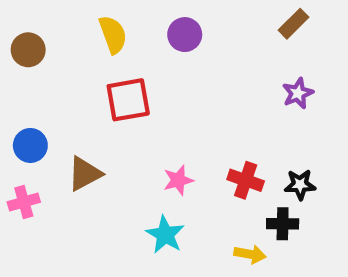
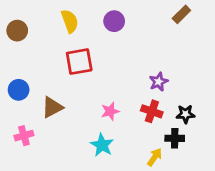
purple star: (298, 93) -> (159, 82), moved
pink cross: (24, 202) -> (24, 136), moved
yellow arrow: (250, 254) -> (155, 157), turned -66

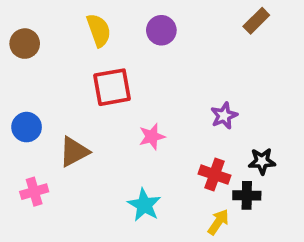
pink star: (110, 111) -> (152, 137), moved
red cross: (152, 111) -> (215, 175), moved

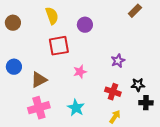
purple circle: (161, 30) -> (85, 25), moved
pink cross: (34, 192) -> (39, 108), moved, size x1.5
black cross: (247, 195) -> (146, 103), moved

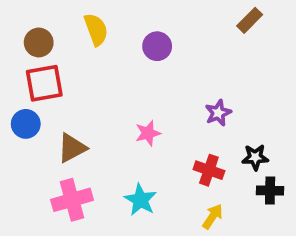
brown circle: (13, 23) -> (39, 42), moved
red square: (59, 46) -> (44, 83), moved

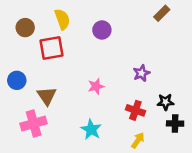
red square: (44, 83) -> (52, 48), moved
brown triangle: (72, 148) -> (47, 96), turned -36
pink cross: (72, 200) -> (34, 124), moved

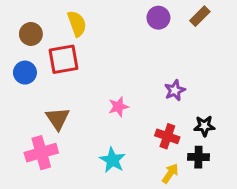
purple circle: (102, 30) -> (158, 18), moved
blue circle: (17, 80) -> (25, 73), moved
black cross: (175, 124) -> (198, 157), moved

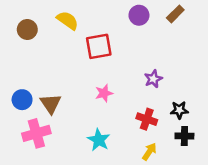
yellow semicircle: (77, 24) -> (68, 20), turned -35
red square: (64, 59) -> (99, 46), moved
blue circle: (25, 73) -> (22, 100), moved
black cross: (198, 157) -> (184, 136), moved

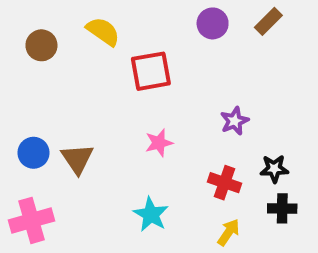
pink cross: (36, 133) -> (32, 220), moved

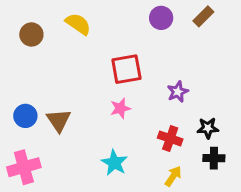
red square: (151, 71) -> (126, 69), moved

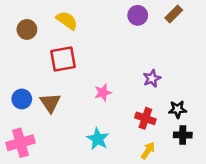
red square: (126, 69) -> (63, 59), moved

